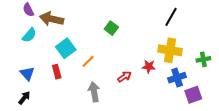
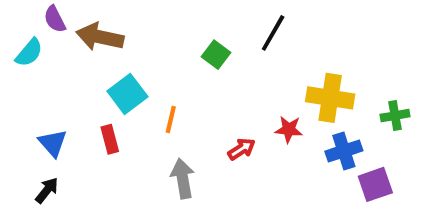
black line: (171, 17) -> (273, 33), moved
cyan semicircle: (29, 35) -> (29, 53), moved
orange line: (88, 61) -> (171, 120), turned -32

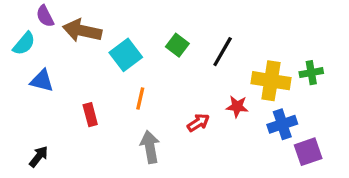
black line: (273, 33) -> (223, 52), moved
cyan square: (127, 94) -> (126, 55), moved
green cross: (395, 116) -> (311, 73), moved
blue triangle: (53, 143) -> (42, 81), moved, turned -35

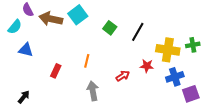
cyan square: (126, 55) -> (78, 15), moved
red rectangle: (90, 115) -> (56, 71), turned 40

